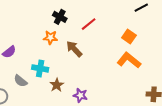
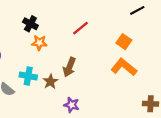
black cross: (60, 17) -> (30, 24), moved
brown arrow: (74, 49) -> (69, 67), moved, turned -114
brown star: (57, 85) -> (50, 82), moved

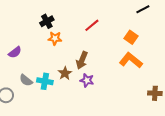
black cross: (30, 24) -> (47, 21), turned 32
cyan cross: (28, 76) -> (45, 81), moved
purple star: (72, 105) -> (87, 80), moved

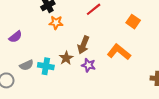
orange L-shape: (131, 60) -> (119, 52), moved
gray semicircle: (26, 80) -> (27, 65), turned -64

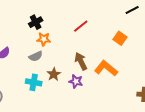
brown arrow: (83, 45) -> (81, 61), moved, turned 132
gray semicircle: (27, 65) -> (36, 56), moved

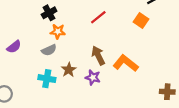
orange square: (120, 38) -> (141, 21), moved

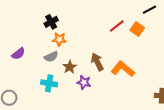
red line: (98, 17) -> (117, 26), moved
brown star: (69, 70) -> (70, 67), moved
purple star: (93, 77) -> (84, 82), moved

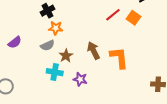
orange L-shape: (123, 69) -> (119, 58), turned 45
purple star: (84, 82) -> (80, 79), moved
cyan cross: (49, 83) -> (55, 72), moved

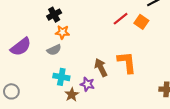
purple semicircle: (15, 42) -> (21, 47), size x1.5
brown arrow: (94, 51) -> (101, 68), moved
brown star: (66, 56) -> (72, 95), moved

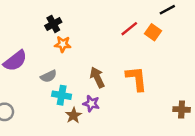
gray semicircle: (54, 50) -> (49, 76), moved
brown arrow: (101, 68) -> (97, 77), moved

